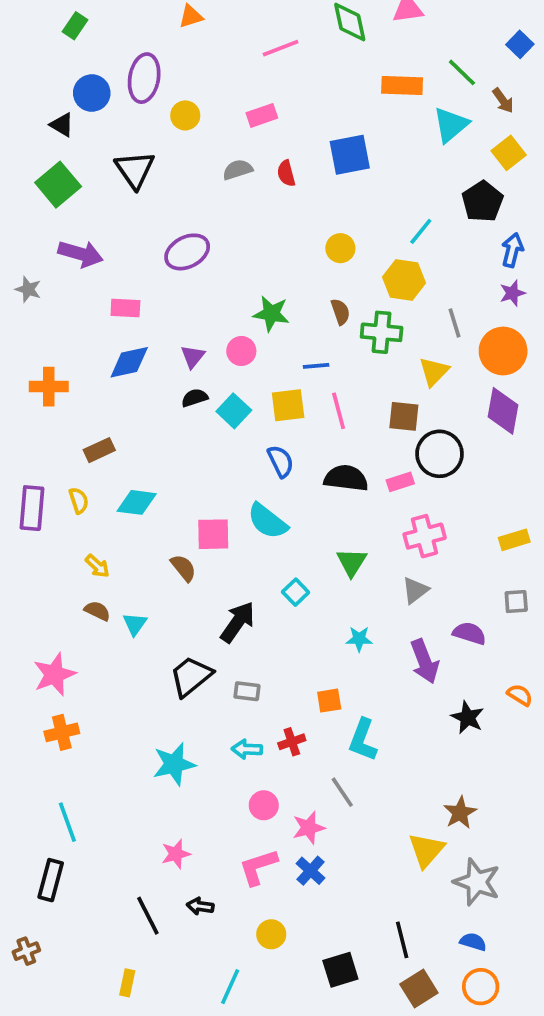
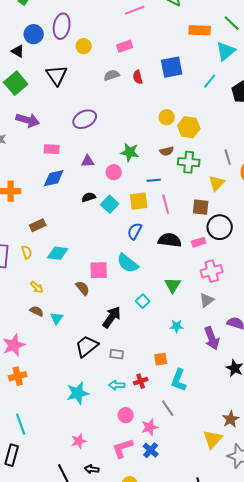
cyan line: (421, 231) -> (210, 81), moved
yellow hexagon: (404, 280) -> (189, 127), moved
brown semicircle: (340, 312) -> (167, 151), turned 96
purple triangle: (193, 357) -> (88, 161), moved, turned 48
blue semicircle: (281, 461) -> (135, 231), turned -126

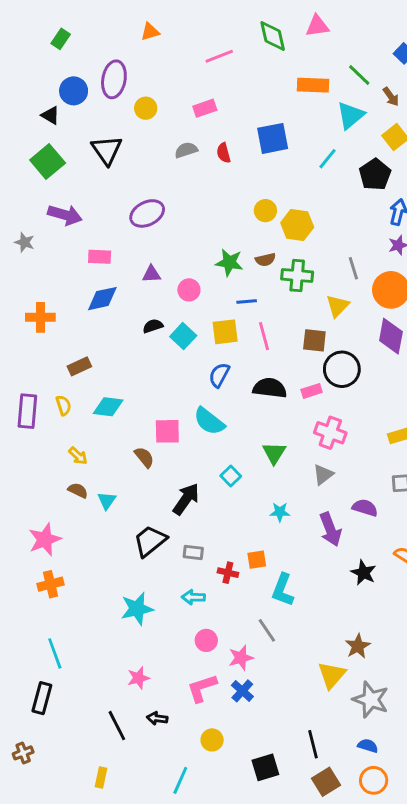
green star: (130, 152) -> (229, 263), moved
pink cross: (212, 271) -> (330, 433), turned 35
red cross: (141, 381) -> (228, 573), moved, turned 32

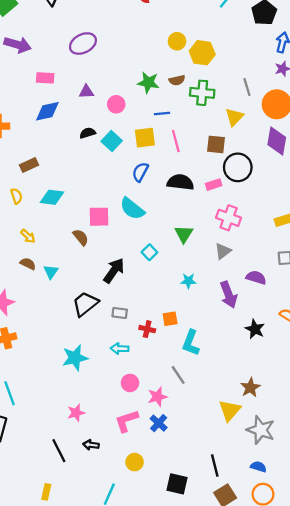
black square: (265, 767) -> (177, 484), turned 30

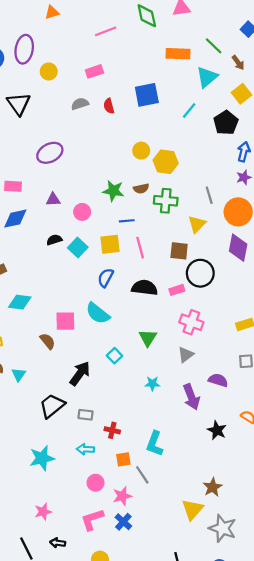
orange square: (170, 319) -> (123, 459), moved

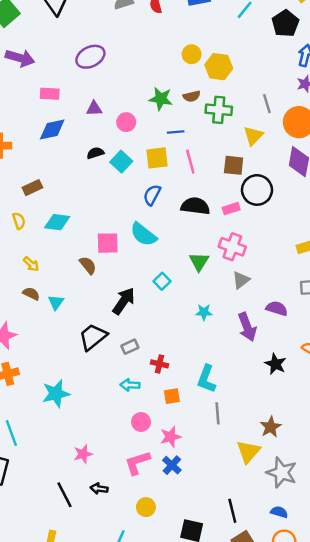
pink cross: (191, 322) -> (232, 247), moved
gray rectangle: (85, 415) -> (130, 347), turned -32
cyan star: (42, 458) -> (56, 394), moved
gray line: (142, 475) -> (217, 413), moved, turned 30

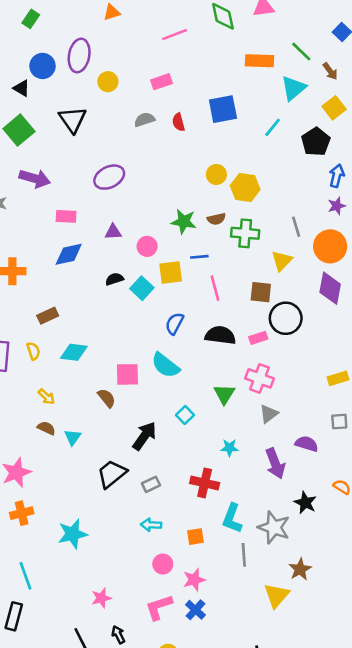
yellow square: (157, 158) -> (171, 273), moved
red cross: (160, 364) -> (205, 483), moved, size x1.5
gray star: (282, 473) -> (274, 527), moved
black arrow: (99, 489) -> (118, 635), turned 56

